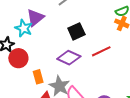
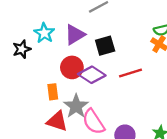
purple triangle: (35, 18) -> (75, 35), moved
red circle: (18, 58) -> (72, 67), moved

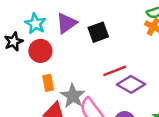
red circle: (72, 67) -> (40, 51), moved
red line: (130, 73) -> (115, 71), moved
purple diamond: (92, 75) -> (131, 84), moved

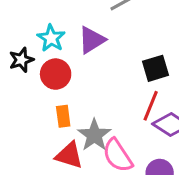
black square: (98, 32) -> (156, 68), moved
red line: (115, 71) -> (151, 106), turned -50

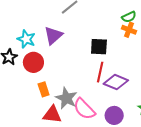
black square: (156, 68) -> (99, 47), turned 30

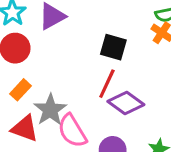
orange rectangle: (44, 89) -> (21, 90), turned 48

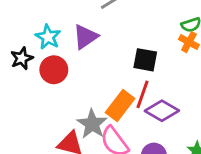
orange rectangle: (21, 90) -> (120, 105), moved, size x1.5

